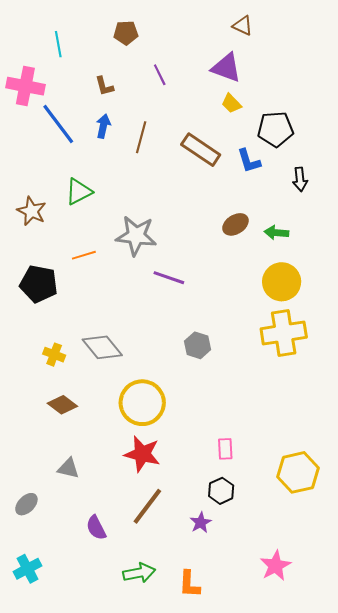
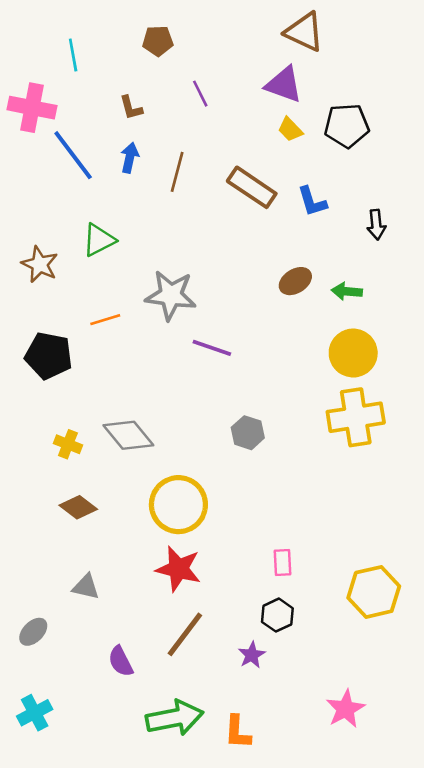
brown triangle: (243, 26) -> (304, 32), size x1.6
black pentagon: (275, 129) -> (347, 126), moved
green arrow: (139, 573) -> (175, 718), size x1.4

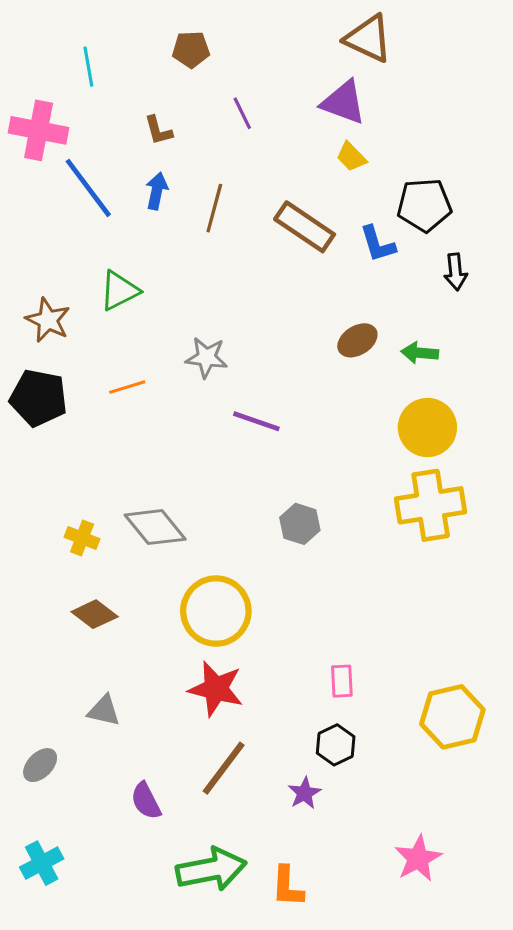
black pentagon: (347, 126) -> (424, 205), moved
gray star: (171, 295) -> (207, 357), size x0.7
black pentagon: (49, 356) -> (39, 398), moved

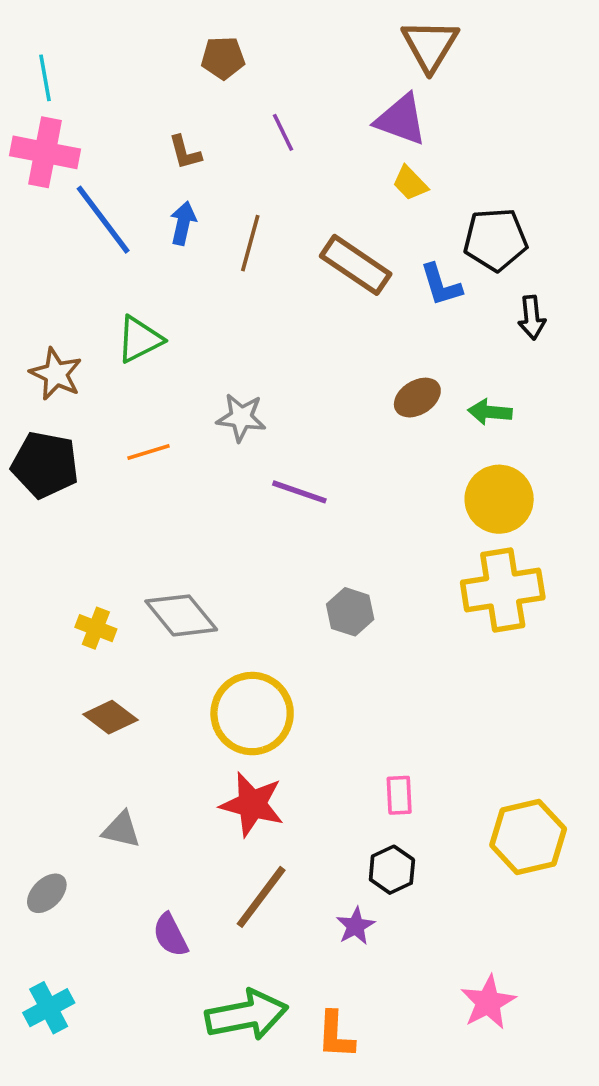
brown triangle: (368, 39) -> (430, 45), turned 36
cyan line: (88, 67) -> (45, 78), moved

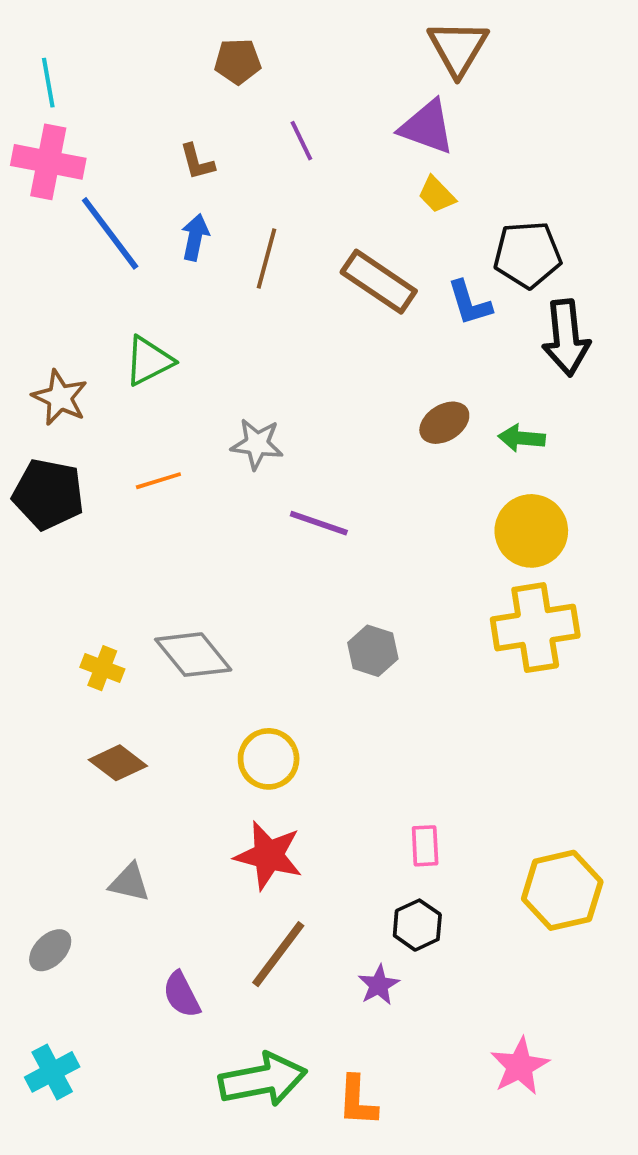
black arrow: (532, 318) -> (566, 338), size x1.6
yellow circle: (252, 714) -> (269, 759), size x0.7

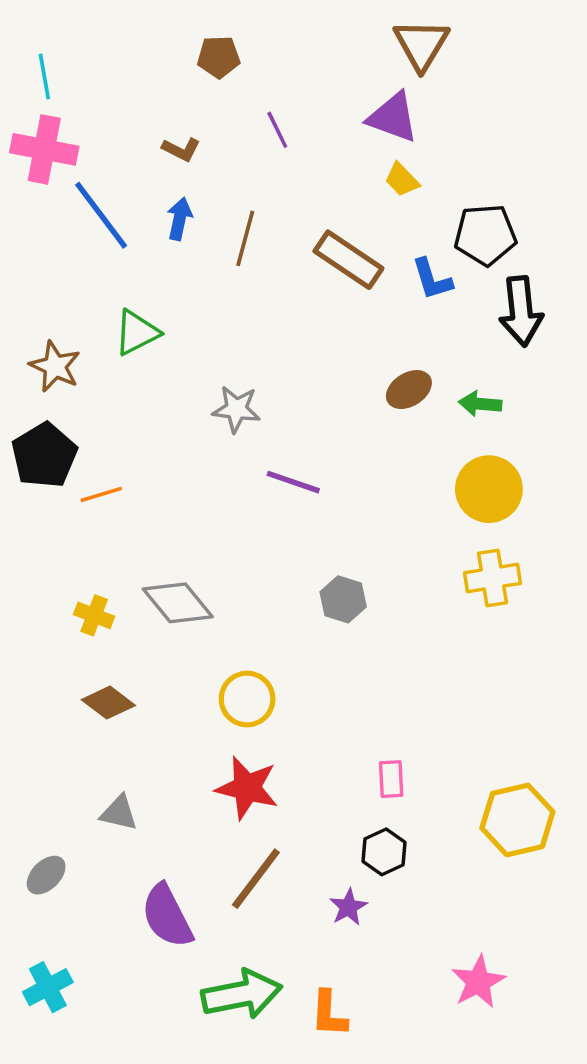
brown L-shape: (197, 162) -> (181, 149), turned -48
orange line: (158, 481) -> (101, 494), moved
black pentagon: (48, 494) -> (44, 455), turned 30
yellow cross: (535, 628) -> (492, 578), size x0.7
purple semicircle: (182, 995) -> (167, 916), size x1.5

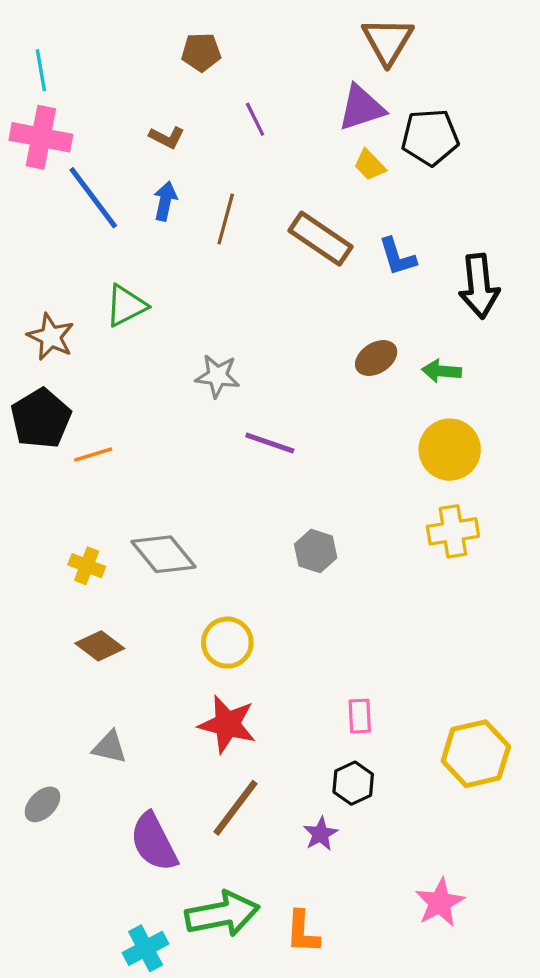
purple triangle: (393, 117) -> (361, 108), turned -38
black pentagon: (485, 235) -> (430, 137), moved
cyan cross: (48, 987) -> (146, 948), moved

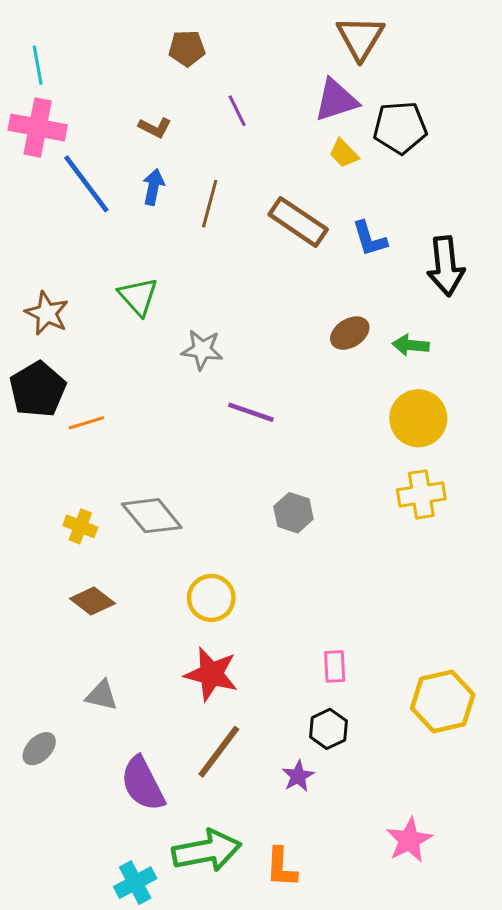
green triangle: (126, 306) -> (138, 296), moved, turned -45

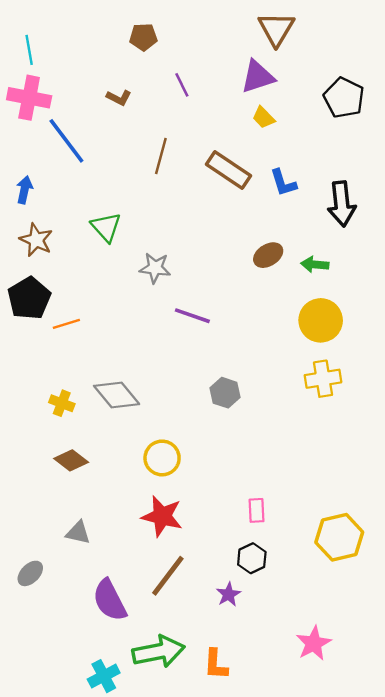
black pentagon: (400, 127) -> (344, 98), moved, turned 30
blue arrow: (153, 187) -> (24, 190), moved

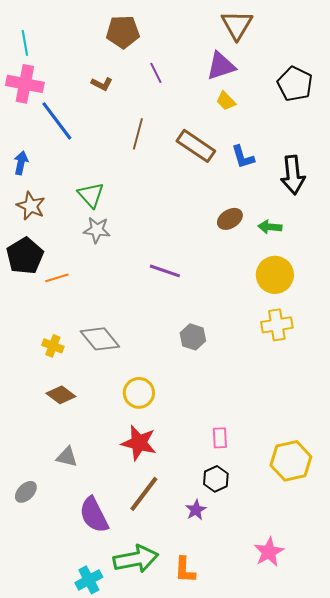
brown pentagon: (143, 37) -> (123, 32), size x1.4
gray star: (155, 268) -> (97, 230), moved

